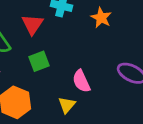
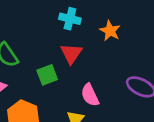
red triangle: (32, 24) -> (71, 53), moved

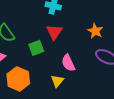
orange star: (110, 31) -> (95, 31), moved

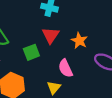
orange star: (95, 31) -> (79, 41), moved

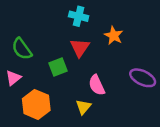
orange star: (79, 41) -> (114, 36), moved

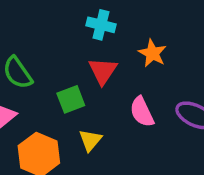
pink semicircle: (97, 85) -> (142, 112), moved
yellow triangle: (83, 107) -> (90, 140), moved

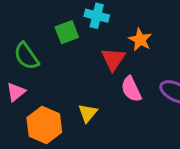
red triangle: (103, 71) -> (113, 59), moved
green square: (71, 99) -> (67, 32), moved

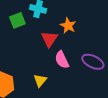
yellow triangle: (88, 113) -> (40, 80), moved

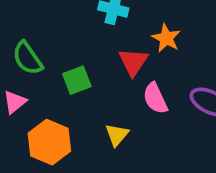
green square: (17, 20) -> (77, 80), moved

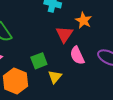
green square: (77, 80) -> (39, 61), moved

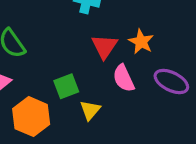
orange star: (84, 20) -> (141, 42), moved

